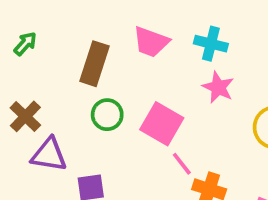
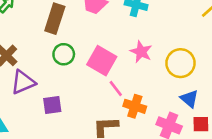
pink star: (218, 87) -> (141, 52), moved
purple triangle: (49, 155) -> (23, 82), turned -32

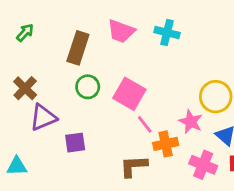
pink star: (141, 52) -> (191, 122), moved
orange cross: (135, 106) -> (166, 144), turned -30

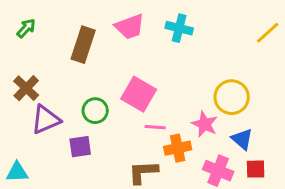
pink trapezoid: (121, 31) -> (130, 27), turned -40
green circle: (88, 87) -> (95, 111), moved
pink line: (145, 124) -> (155, 127), turned -48

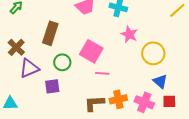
brown rectangle: (83, 45) -> (50, 33), moved
pink star: (205, 124) -> (129, 34), moved
orange cross: (178, 148) -> (118, 99), moved

